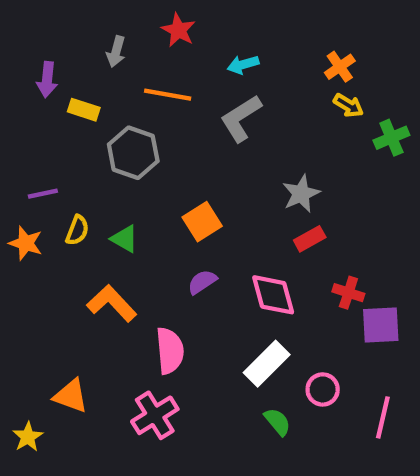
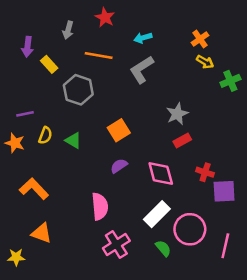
yellow rectangle: (84, 110) -> (49, 64), turned 30
orange L-shape: (112, 303) -> (34, 189), moved
pink circle: (323, 389) -> (190, 229), size x1.6
pink cross: (155, 415) -> (116, 244), moved
yellow star: (28, 437) -> (16, 257), turned 30

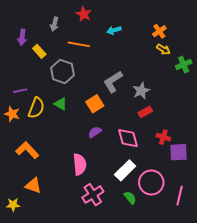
gray L-shape: (142, 69) -> (113, 82), moved
yellow semicircle: (45, 135) -> (36, 108), size x1.5
green triangle: (73, 140) -> (61, 104), moved

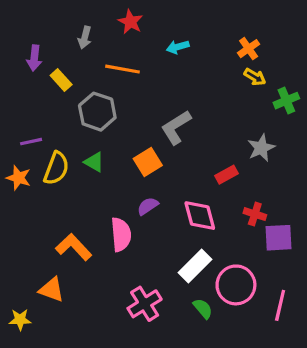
gray star: (141, 91) -> (261, 148), moved
orange L-shape: (27, 150) -> (74, 247), moved
pink semicircle: (80, 164) -> (121, 234), moved

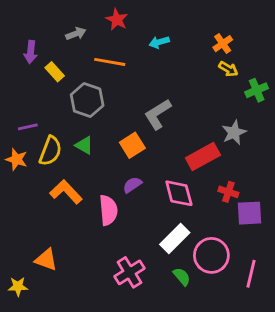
gray arrow: (85, 38) -> (76, 34), turned -126
red rectangle: (227, 175) -> (203, 157), size x1.6
orange L-shape: (74, 247) -> (66, 192), moved

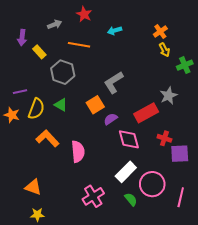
yellow arrow: (228, 69) -> (164, 50), turned 32
purple semicircle: (132, 185) -> (111, 119), moved
yellow star: (18, 286) -> (37, 215), moved

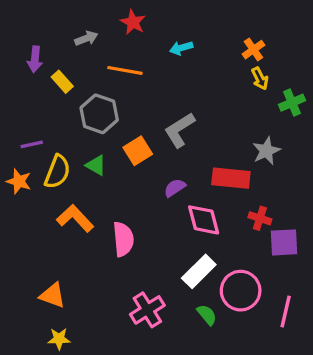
orange square: (95, 105) -> (138, 151), moved
red rectangle: (146, 113) -> (231, 178), turned 35

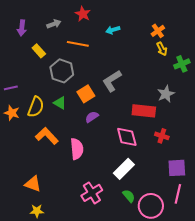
purple arrow: (35, 59) -> (22, 28), moved
purple line: (32, 144) -> (11, 88), moved
purple semicircle: (175, 188) -> (92, 117), moved
purple square: (284, 242) -> (177, 168), moved
pink circle: (241, 291) -> (151, 206), moved

